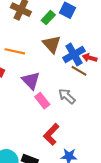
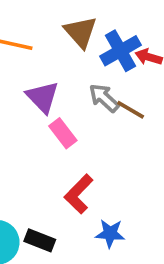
brown line: (79, 71) -> (131, 110), moved
gray arrow: (67, 96) -> (104, 98), moved

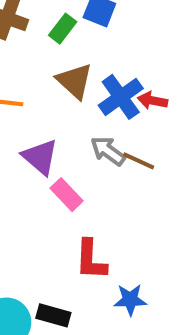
red L-shape: (79, 194) -> (91, 260), turned -36

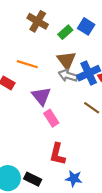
gray arrow: (108, 151) -> (68, 76), moved, turned -30

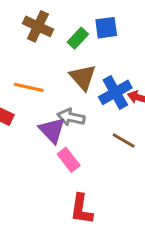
blue square: (86, 26) -> (106, 28), turned -35
gray arrow: (68, 76) -> (71, 117), moved

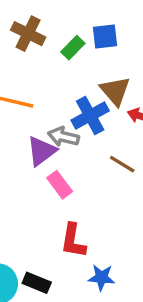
brown triangle: (83, 77) -> (115, 91), moved
blue cross: (115, 92) -> (90, 115), moved
purple triangle: (52, 130) -> (42, 151), turned 36

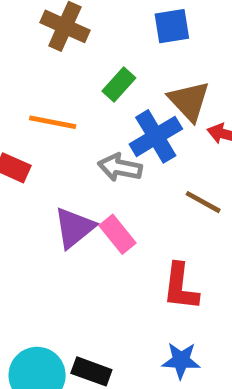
green rectangle: (73, 48) -> (119, 84), moved
purple triangle: (42, 151) -> (74, 228), moved
red L-shape: (73, 241) -> (181, 287), moved

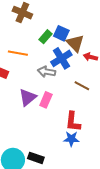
blue square: (172, 26) -> (61, 33), moved, turned 35
pink rectangle: (117, 234) -> (46, 100), turned 63
blue star: (181, 360) -> (71, 139), moved

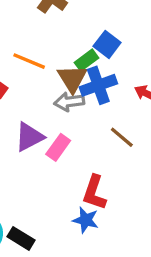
green rectangle: (46, 37) -> (87, 60), moved
brown triangle: (75, 43) -> (72, 79), moved
gray arrow: (47, 72) -> (69, 102), turned -30

